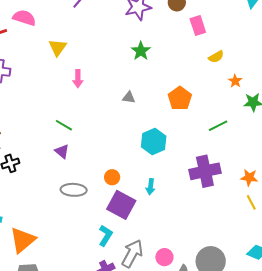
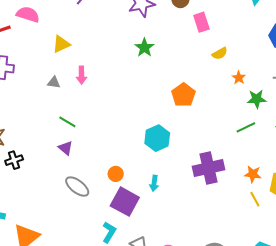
yellow triangle: (58, 47) -> (61, 44), turned 30
gray triangle: (129, 97) -> (54, 82), moved
green line: (218, 126) -> (246, 127), moved
gray ellipse: (74, 190) -> (77, 187), turned 35

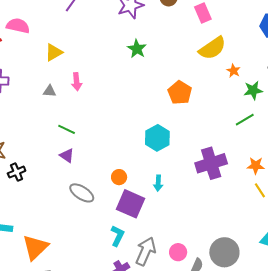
pink rectangle: (201, 22) -> (203, 13), moved
yellow semicircle: (220, 53) -> (212, 48), size x1.8

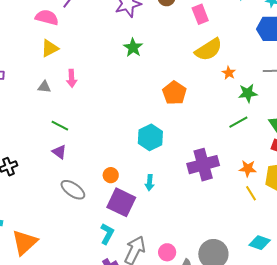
pink semicircle: (18, 26) -> (47, 17), moved

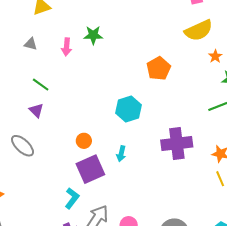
green star: (133, 48) -> (93, 35), moved, turned 30
pink arrow: (72, 78) -> (67, 47), moved
gray ellipse: (73, 190) -> (23, 146), moved
purple square: (121, 202) -> (90, 169), turned 32

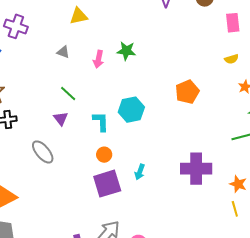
yellow semicircle: (199, 30) -> (231, 59), size x0.5
cyan hexagon: (129, 109) -> (131, 110), moved
cyan L-shape: (72, 198) -> (101, 121), moved, turned -45

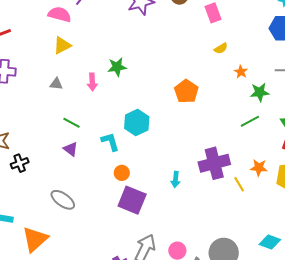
gray ellipse: (43, 152) -> (63, 200), moved
cyan arrow: (140, 172) -> (175, 179), moved
purple square: (107, 184) -> (132, 200), turned -36
yellow line: (235, 209) -> (239, 184), moved

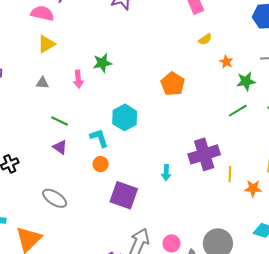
orange star: (259, 168) -> (253, 188), moved
orange circle: (122, 173) -> (101, 164), moved
yellow line: (239, 184) -> (230, 174), turned 35

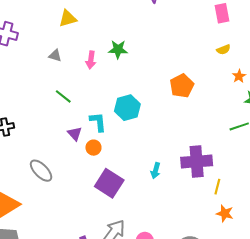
purple triangle: (60, 147) -> (75, 134), moved
orange star: (253, 188) -> (225, 213), moved

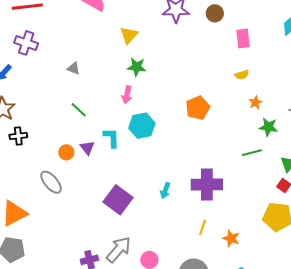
yellow triangle: (68, 18) -> (129, 35), moved, turned -36
pink arrow: (91, 60) -> (127, 95), moved
orange circle: (93, 148) -> (66, 152), moved
yellow line: (217, 187) -> (203, 227), moved

